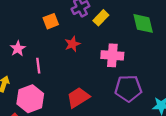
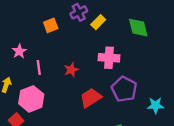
red star: (72, 44) -> (71, 70), moved
purple pentagon: (128, 88) -> (124, 89), turned 30
red trapezoid: (78, 98) -> (91, 98), moved

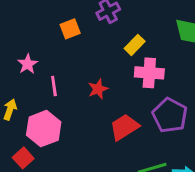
yellow rectangle: (98, 22) -> (135, 45), moved

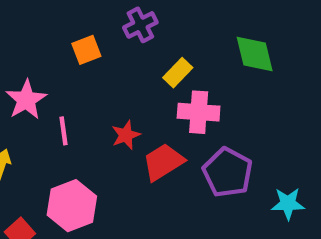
pink star: (28, 64) -> (26, 100), size x1.4
red trapezoid: (124, 127) -> (163, 162), moved
pink hexagon: (44, 129) -> (72, 206), moved

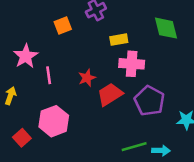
yellow rectangle: (178, 73) -> (119, 40), turned 36

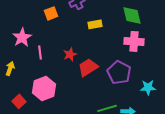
pink cross: (132, 64) -> (134, 41), moved

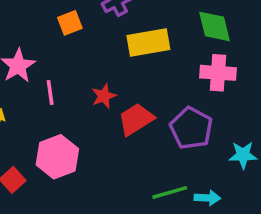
yellow rectangle: (95, 24) -> (148, 42), size x1.6

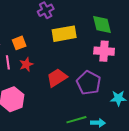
orange square: (70, 23) -> (19, 43), moved
red star: (104, 96) -> (26, 64), moved

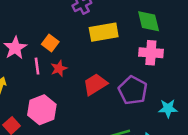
orange square: (19, 43) -> (50, 43), turned -32

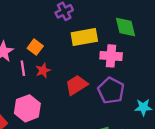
pink cross: (151, 53) -> (111, 56), moved

